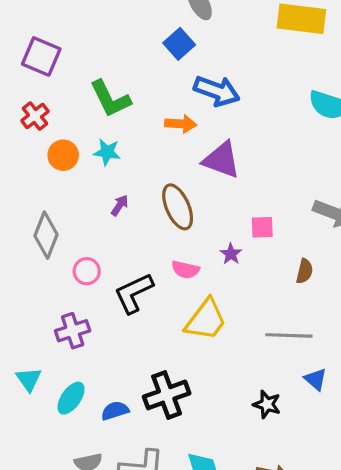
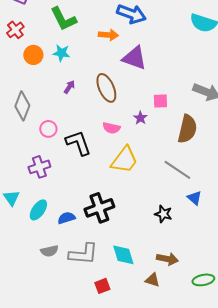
brown semicircle: (305, 271) -> (187, 129), size x1.8
black L-shape: (134, 293) -> (78, 143), turned 96
gray line: (289, 335) -> (177, 170), turned 32

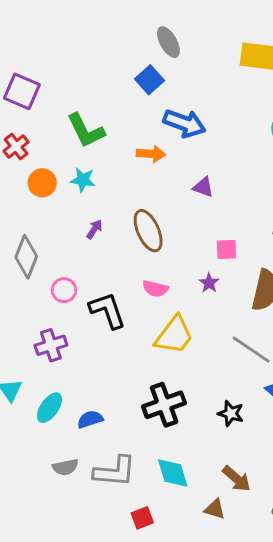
purple triangle: (134, 58) -> (203, 187), moved, size x0.6
purple star: (140, 118) -> (209, 283), moved
black cross: (99, 208) -> (164, 405), moved
brown arrow: (167, 259) -> (237, 479), turned 30

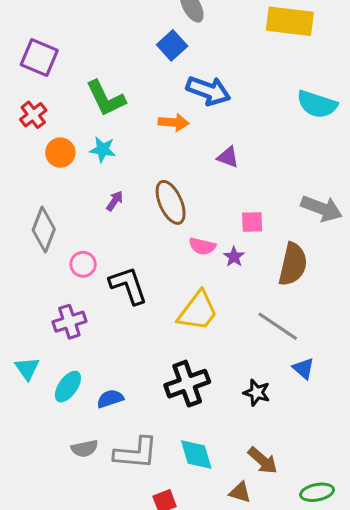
pink semicircle: (155, 289) -> (202, 246), moved

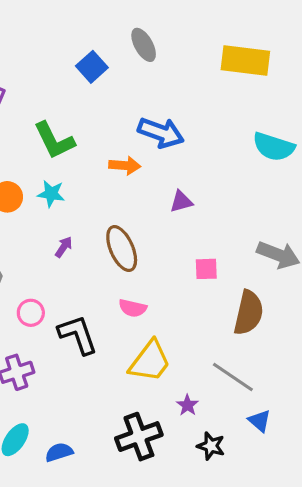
blue square: (172, 45) -> (92, 67), moved
purple triangle: (228, 157) -> (181, 202), turned -35
pink semicircle: (202, 246) -> (133, 308), moved
purple star: (234, 257) -> (187, 405), moved

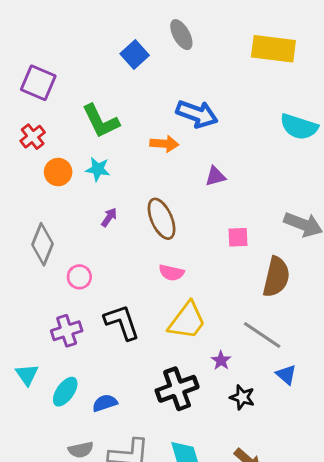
black L-shape: (78, 335) -> (122, 322), moved

